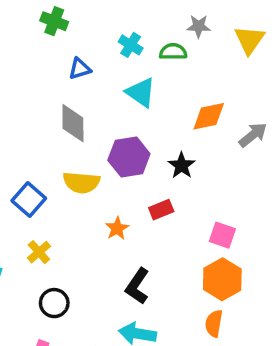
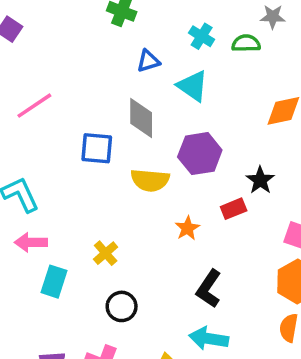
cyan triangle: (141, 92) -> (193, 86), moved
black star: (182, 165) -> (260, 180), moved
blue square: (29, 199) -> (97, 148), moved, turned -36

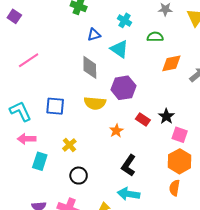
green semicircle: (246, 43) -> (155, 37), moved
blue square: (97, 148) -> (55, 106), moved
black star: (260, 180) -> (166, 116), moved
red rectangle: (234, 209) -> (143, 119), turned 56

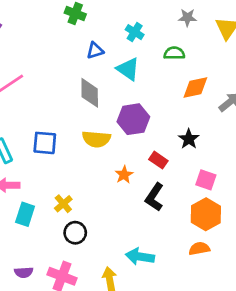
black star: (166, 116) -> (189, 139), moved
yellow cross: (69, 145) -> (63, 204), moved
black L-shape: (129, 165) -> (154, 197), moved
orange semicircle: (174, 188) -> (199, 249), turned 70

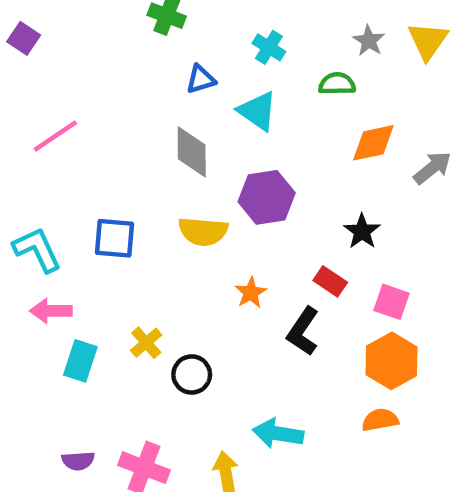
gray star: (187, 18) -> (369, 41), moved, turned 30
red rectangle: (158, 160) -> (330, 281), moved
black circle: (75, 233) -> (192, 374), moved

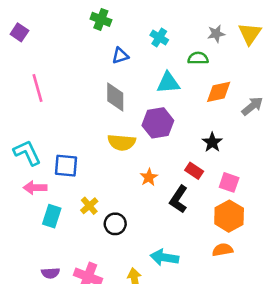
gray star: (369, 41) -> (216, 34), turned 30
cyan triangle: (258, 111) -> (168, 83), moved, turned -40
pink line: (55, 136) -> (38, 88), turned -72
blue square: (114, 238) -> (66, 166), moved

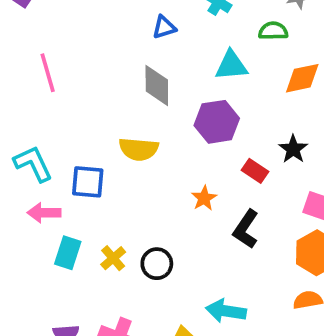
yellow semicircle: (122, 142) -> (139, 149), moved
red rectangle: (194, 171) -> (255, 171), moved
yellow cross: (89, 206) -> (113, 258), moved

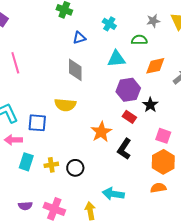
purple hexagon: (217, 122) -> (128, 90), moved
orange star: (204, 198) -> (101, 132), size x1.5
yellow cross: (113, 258) -> (51, 165), turned 32

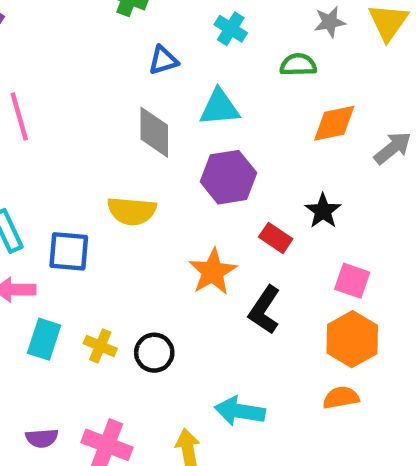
cyan triangle: (116, 59) -> (219, 107), moved
purple hexagon: (128, 90) -> (228, 177), moved
yellow cross: (51, 165) -> (100, 346), turned 32

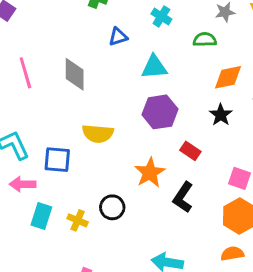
gray diamond: (154, 132) -> (75, 74), moved
black star: (323, 211) -> (221, 115), moved
black circle: (154, 353) -> (112, 207), moved

